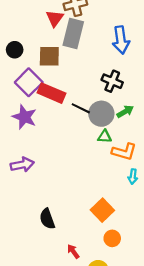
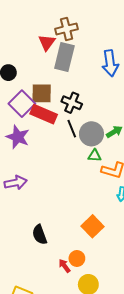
brown square: (49, 56) -> (42, 93), moved
black cross: (112, 81) -> (72, 103), moved
black line: (81, 108) -> (72, 129), turned 42
orange circle: (112, 238) -> (77, 258), moved

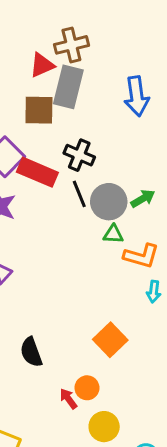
red triangle: (47, 42) -> (42, 65), turned 30
brown square: (42, 93) -> (39, 110), moved

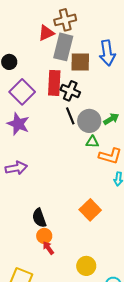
brown square: (39, 110) -> (80, 62), moved
red rectangle: (37, 172) -> (54, 83), moved, turned 70
orange circle: (87, 388) -> (44, 236), moved
red arrow: (68, 399) -> (48, 248), moved

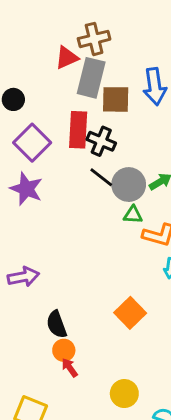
black line: (70, 116) -> (101, 177), turned -30
purple arrow: (16, 168) -> (23, 277), moved

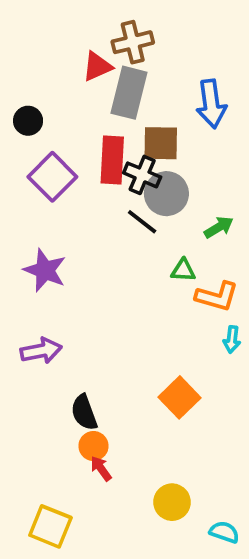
brown square: (116, 99) -> (161, 143), moved
gray circle: (129, 185) -> (166, 194), moved
purple star: (26, 189) -> (45, 270), moved

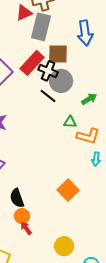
red rectangle: (112, 160) -> (32, 63), turned 40

